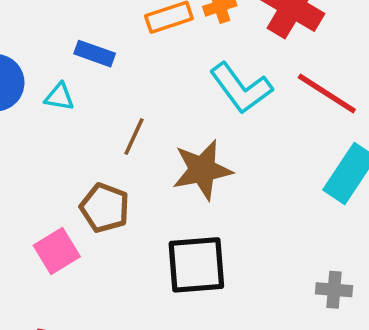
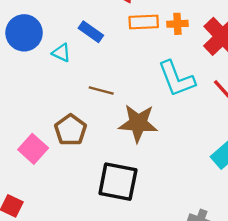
brown line: (134, 136) -> (101, 90), turned 65
pink square: (57, 251) -> (33, 149), turned -32

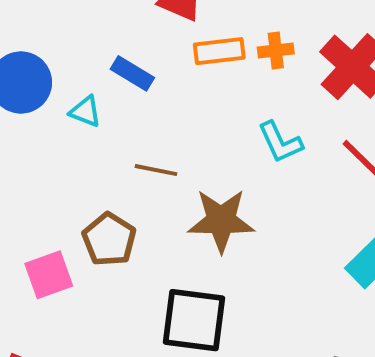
cyan L-shape: (176, 79) -> (280, 142), size x0.7
pink square: (33, 149) -> (49, 275), turned 32

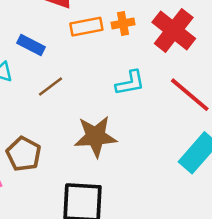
cyan L-shape: (280, 142) -> (130, 83), turned -72
brown line: (156, 170) -> (51, 87), moved, turned -44

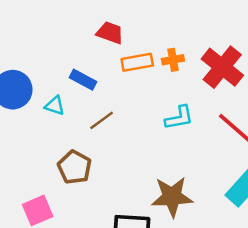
brown star: (95, 136) -> (172, 197), moved
brown pentagon: (24, 154) -> (75, 167), moved

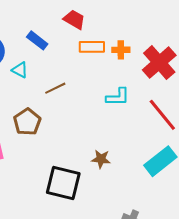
blue rectangle: (83, 80) -> (37, 40), moved
brown star: (172, 197) -> (101, 159), size x0.6

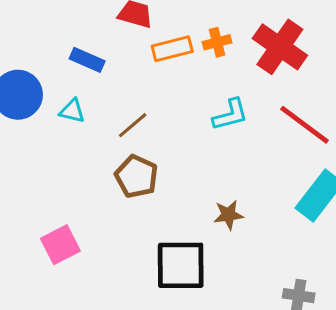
brown pentagon: (27, 122) -> (136, 176), moved

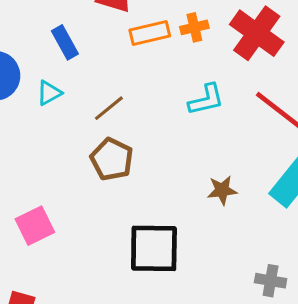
blue rectangle: (87, 60) -> (65, 42), turned 36
cyan triangle: (72, 111) -> (49, 93), turned -44
brown star: (228, 215) -> (222, 190), moved

